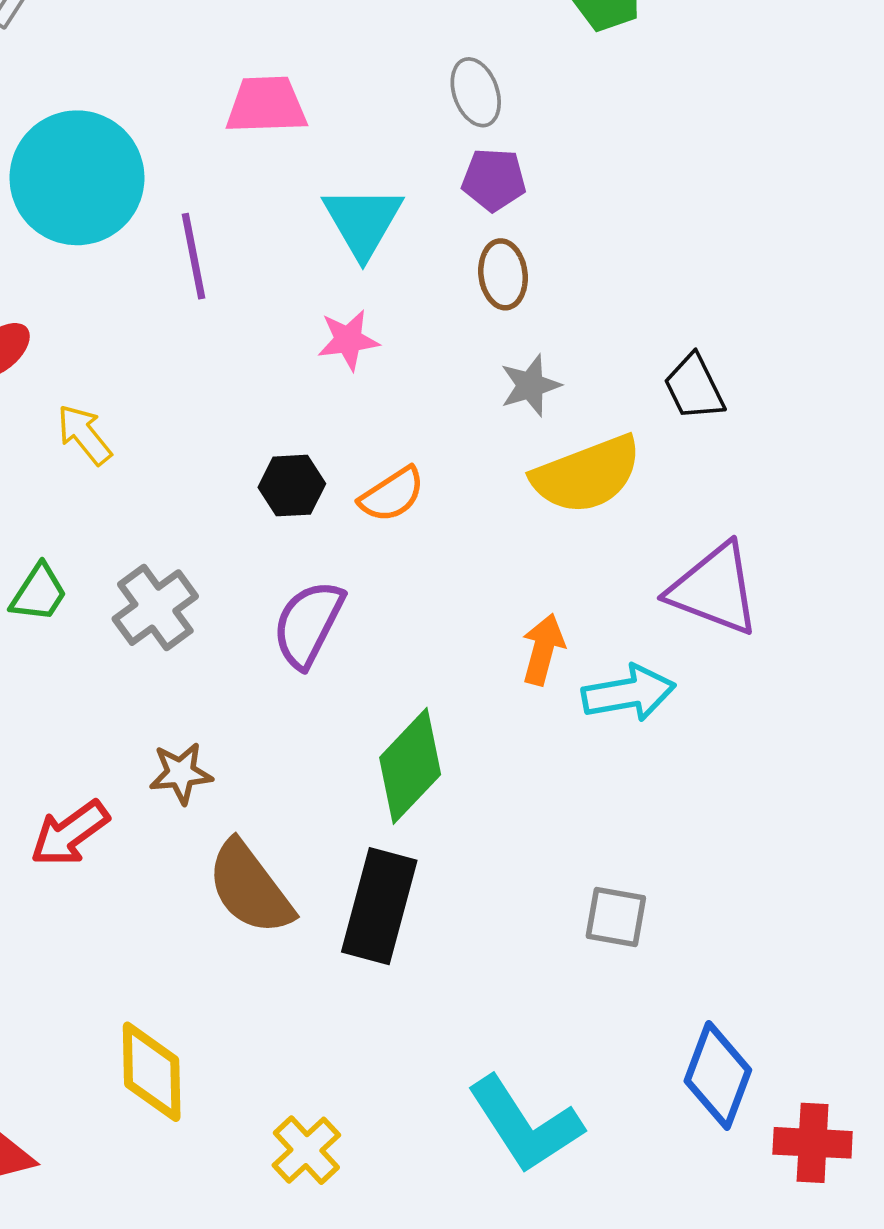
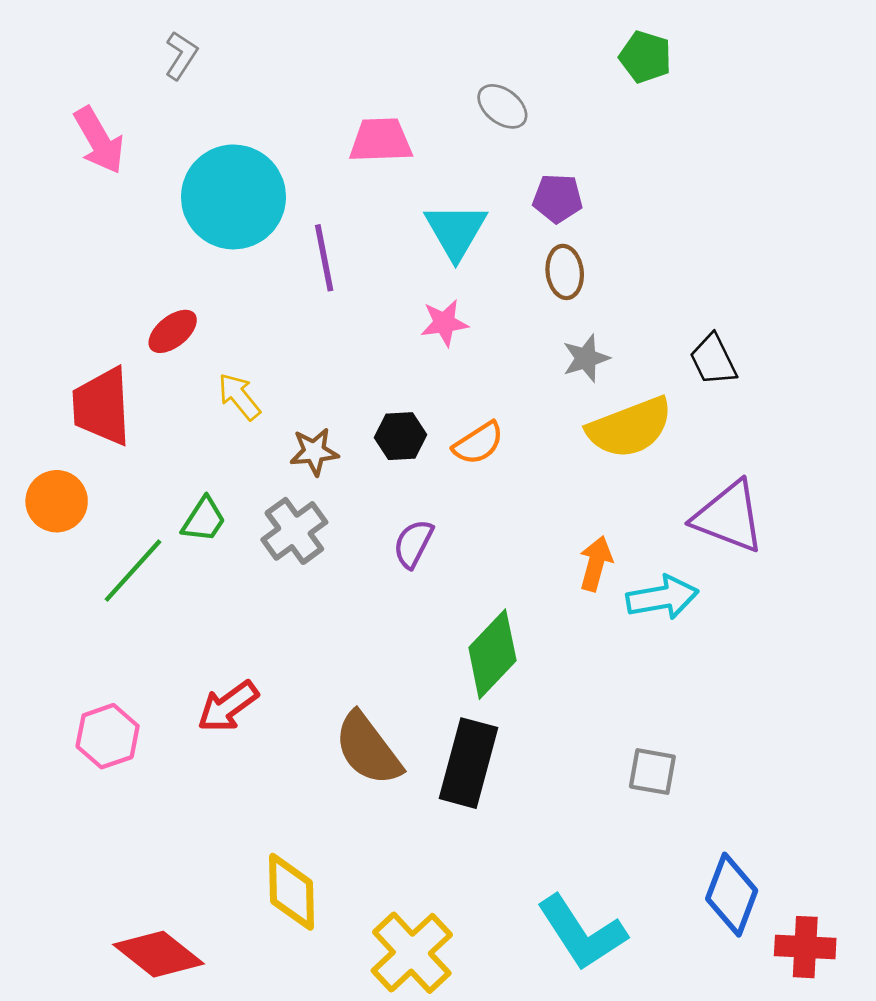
gray ellipse: (476, 92) -> (502, 106), moved, turned -33
purple semicircle: (308, 624) -> (413, 544), size x0.7
brown star: (181, 773) -> (314, 452), moved
yellow cross: (306, 1150) -> (412, 953), size x1.5

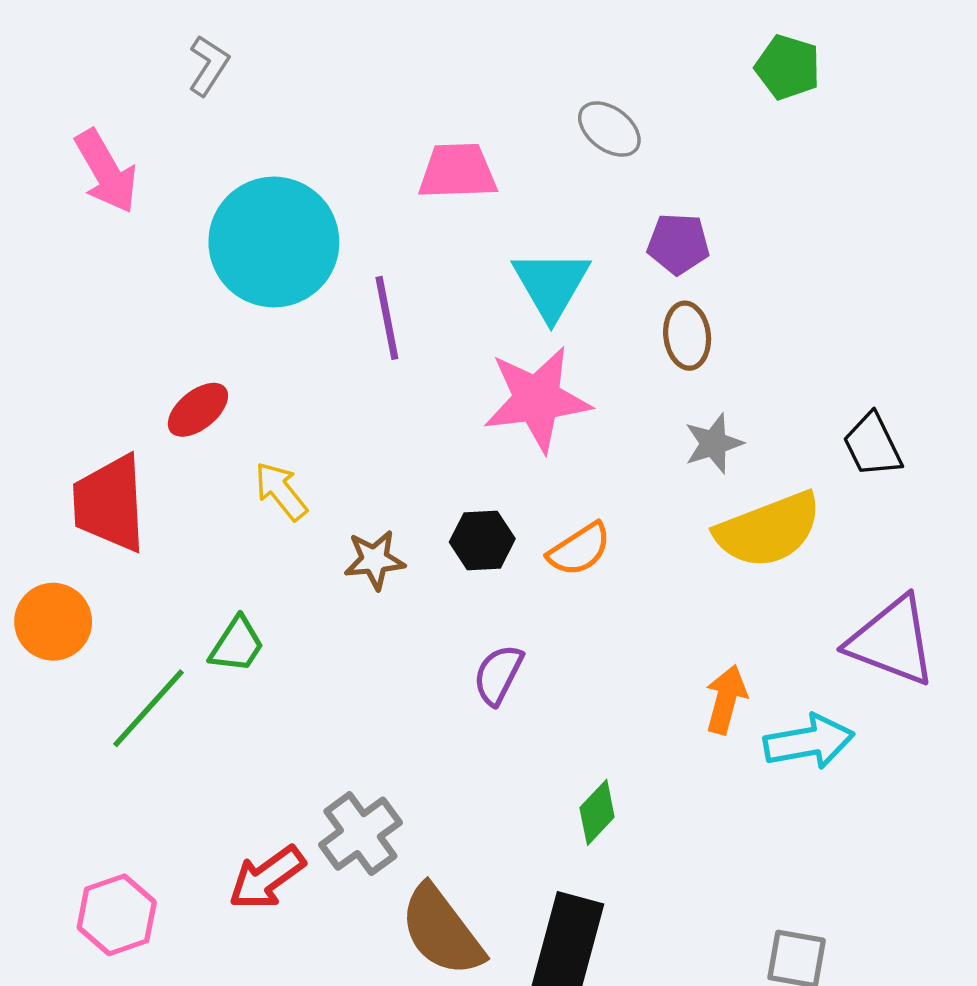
pink star: (444, 323) -> (537, 399), size x1.8
gray cross: (294, 531) -> (360, 834), moved
green diamond: (492, 654) -> (597, 812), size x0.6

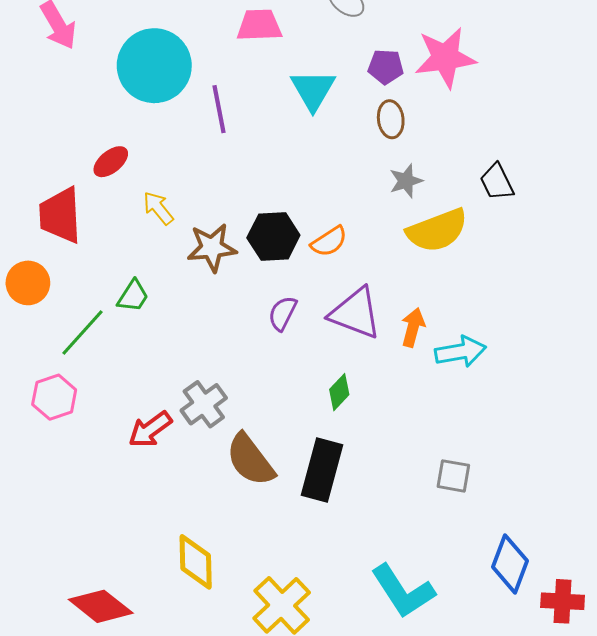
pink star: (537, 399) -> (445, 58), moved
black hexagon: (482, 540) -> (273, 236), size x1.4
brown star: (375, 560) -> (212, 248), size x1.4
purple triangle: (892, 641) -> (355, 313), moved
pink hexagon: (117, 915) -> (54, 397), moved

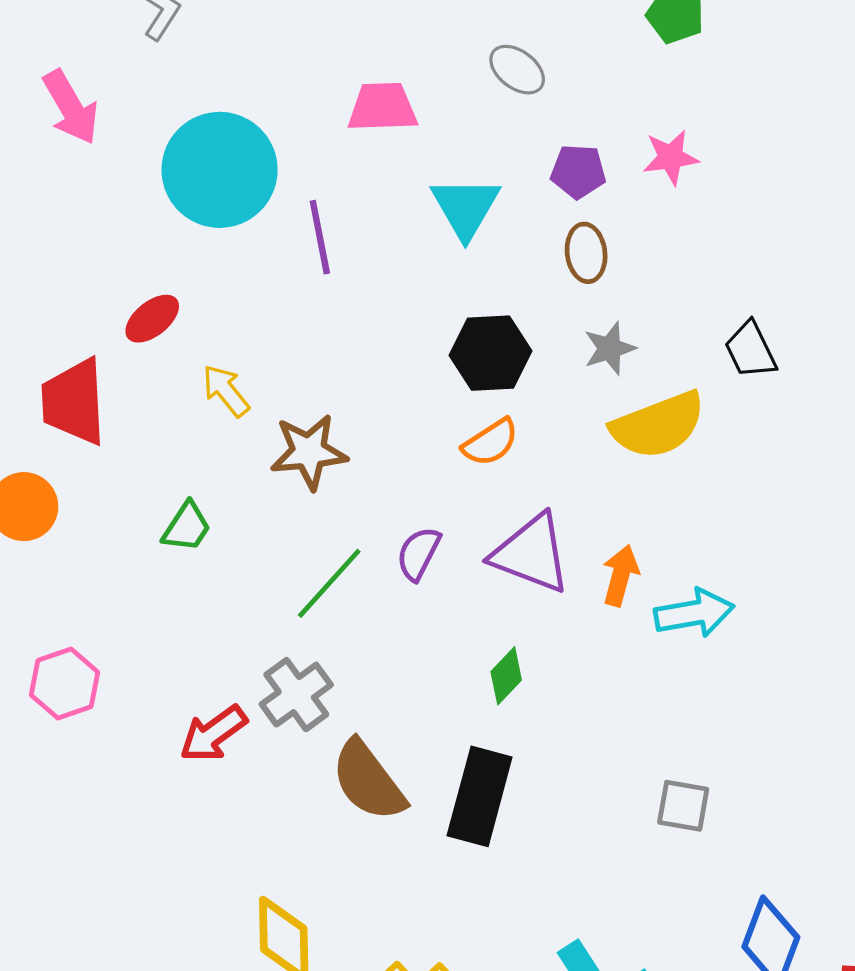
pink star: (445, 58) -> (671, 157), size x0.6
black hexagon: (273, 236) -> (491, 353), moved
green line: (82, 332) -> (329, 583), moved

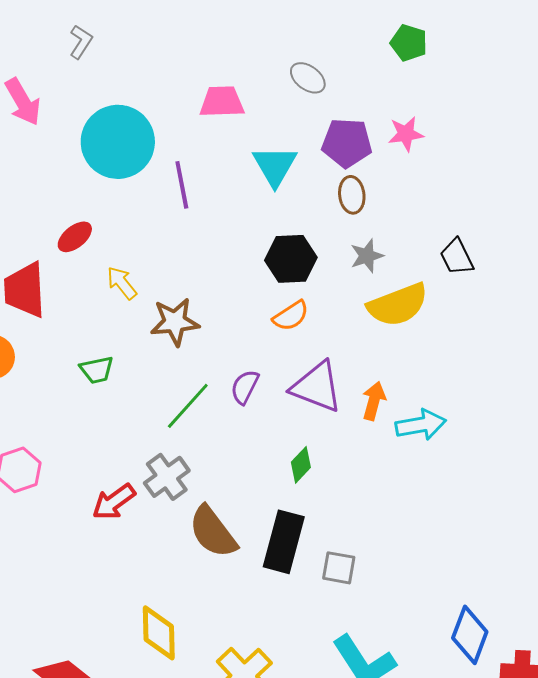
purple pentagon: (578, 171) -> (347, 143), size x1.4
green trapezoid: (187, 527) -> (97, 370), turned 45
gray square: (683, 806) -> (339, 568), moved

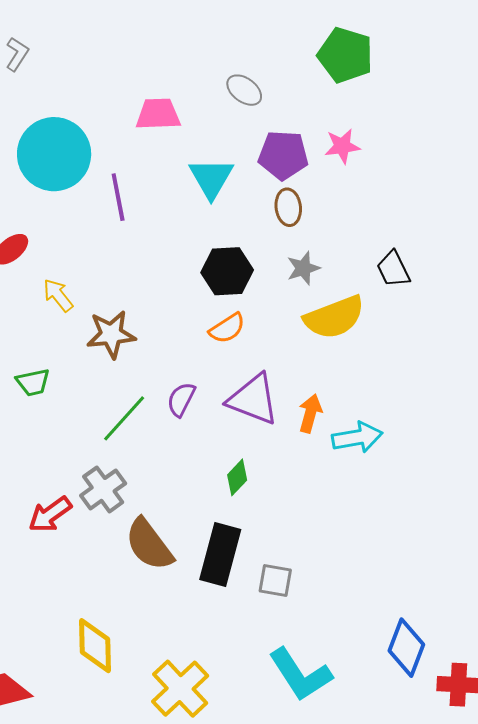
green pentagon: (409, 43) -> (345, 55), size x1.5

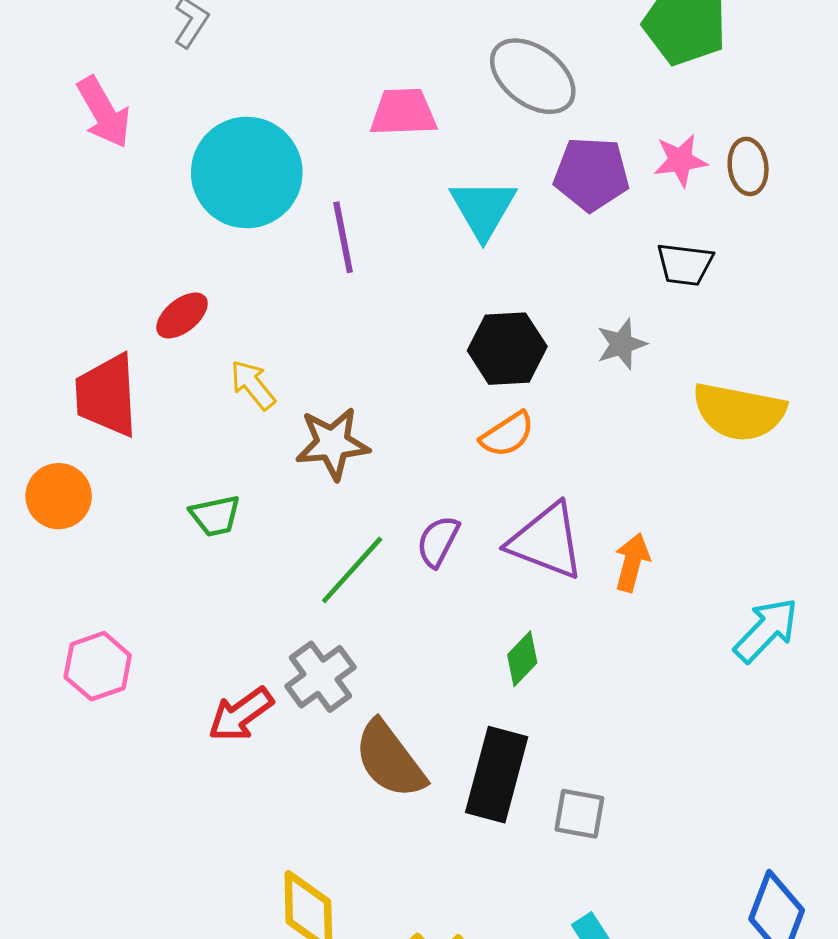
gray ellipse: (244, 90) -> (533, 76), size x1.6
brown ellipse: (288, 207) -> (748, 166), moved
black trapezoid: (393, 269) -> (685, 264), moved, turned -57
yellow semicircle: (334, 317) -> (739, 412), moved, turned 32
cyan arrow: (357, 437) -> (766, 630), moved, turned -36

